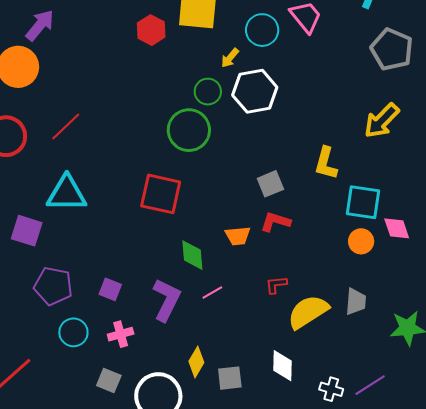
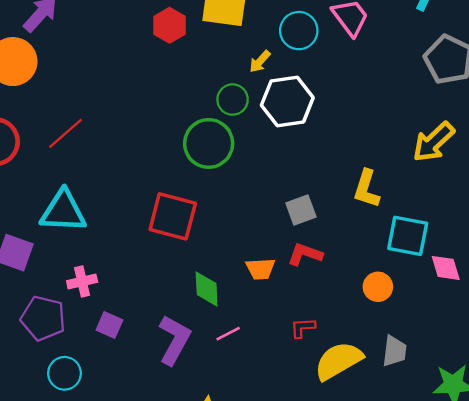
orange circle: (361, 241) -> (378, 287), moved
pink cross: (121, 334) -> (82, 281), moved

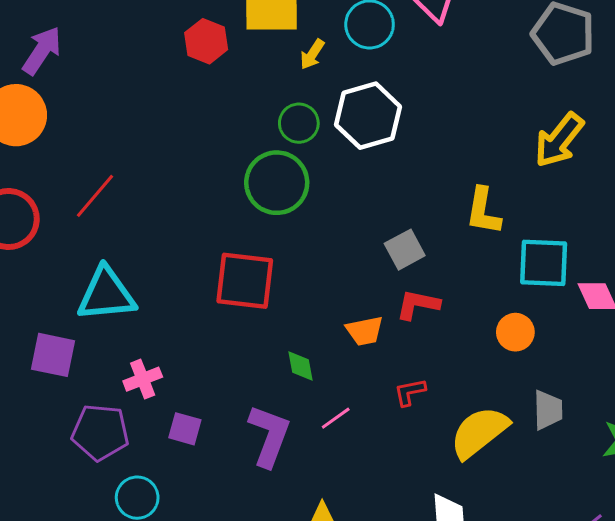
yellow arrow: (260, 61) -> (312, 54), moved
green diamond: (207, 289) -> (301, 366), size x0.7
red L-shape: (303, 328) -> (410, 392), moved

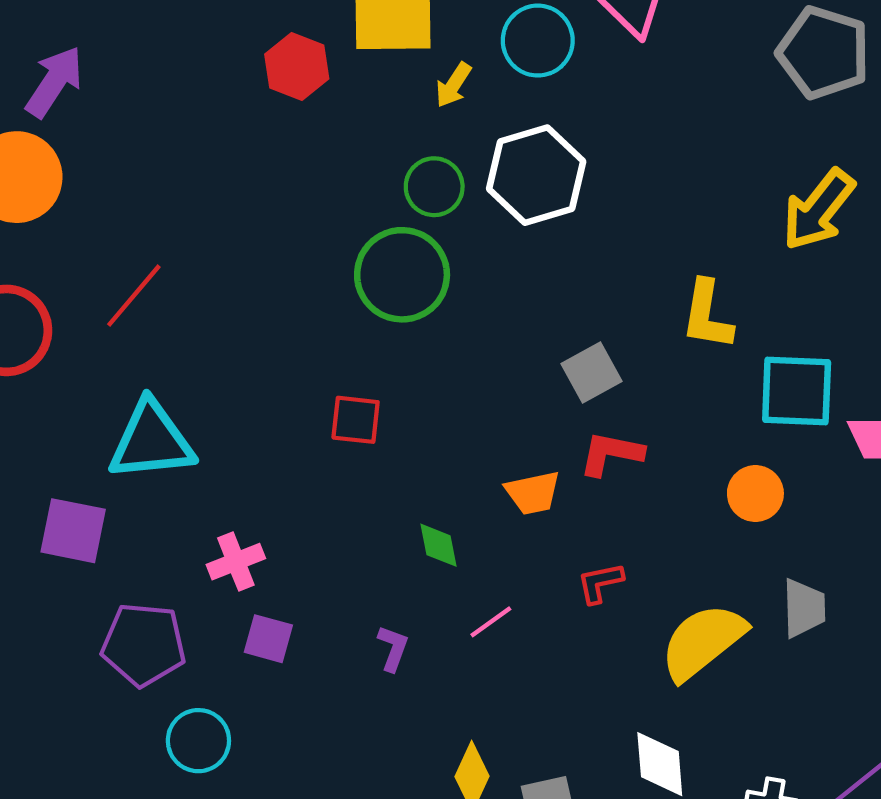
red square: (245, 281) -> (356, 420), size x0.6
pink cross: (143, 379) -> (236, 562), moved
purple L-shape: (269, 436) -> (393, 648), size x0.5

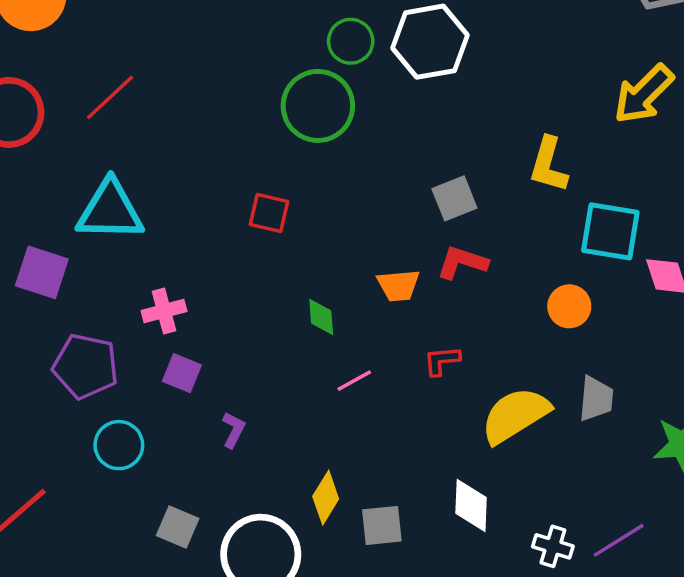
purple L-shape: (393, 648) -> (233, 430), moved

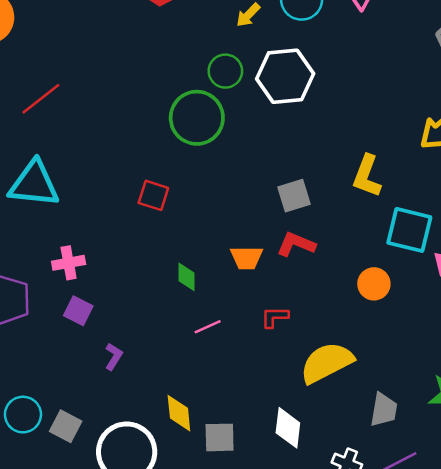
gray trapezoid: (596, 399) -> (384, 410), moved
cyan circle: (119, 445) -> (23, 415), moved
yellow diamond: (326, 498) -> (179, 413), turned -42

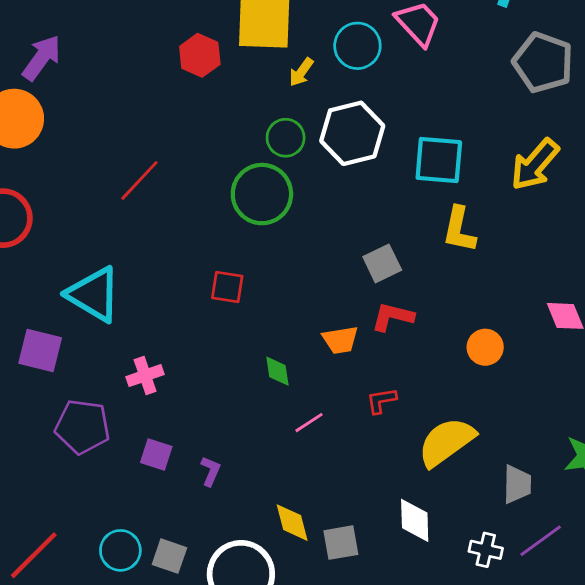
red line: (41, 99) -> (139, 180), moved
cyan triangle: (34, 184) -> (94, 294), turned 34
cyan square: (409, 230) -> (439, 160), moved
purple square: (78, 311) -> (156, 454), moved

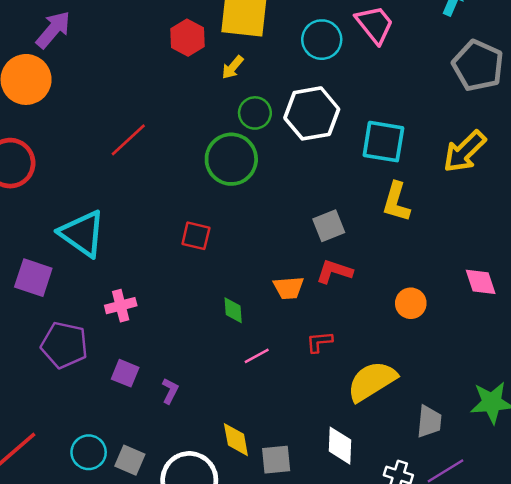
yellow arrow: (301, 72) -> (233, 67), moved

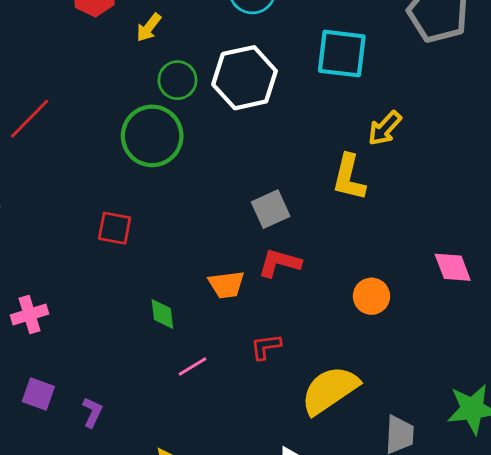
cyan square: (383, 142) -> (342, 54), moved
yellow arrow: (465, 151) -> (385, 128), moved, size x0.7

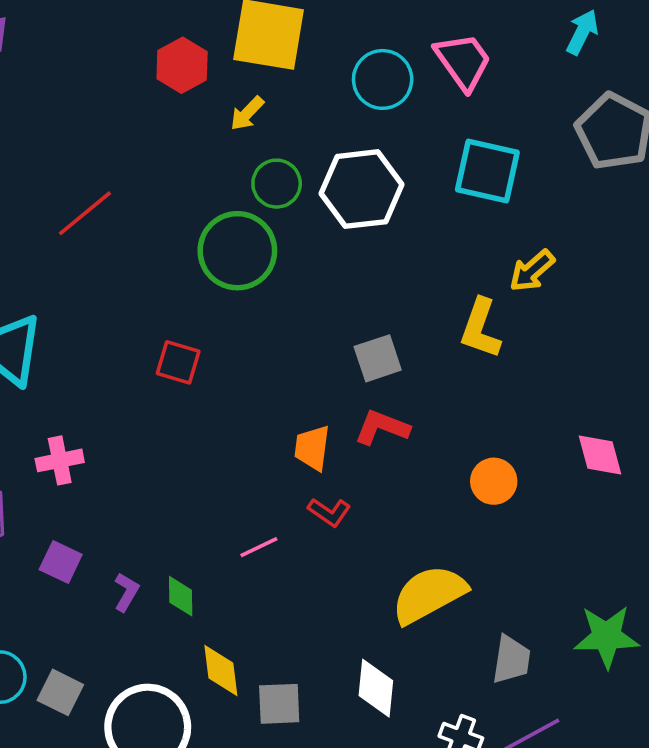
orange trapezoid: (226, 285) -> (312, 448), turned 99
green diamond: (162, 314) -> (181, 596), moved
red L-shape: (266, 347) -> (329, 512), moved, turned -144

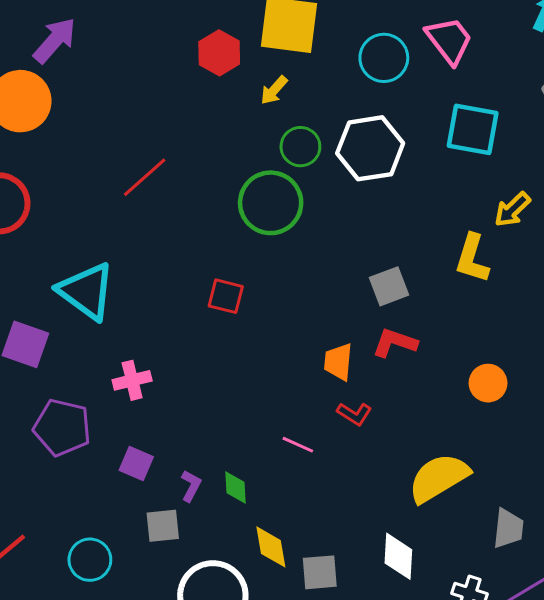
pink line: (259, 547) -> (298, 445), turned 52
gray square: (60, 692) -> (163, 526), moved, turned -30

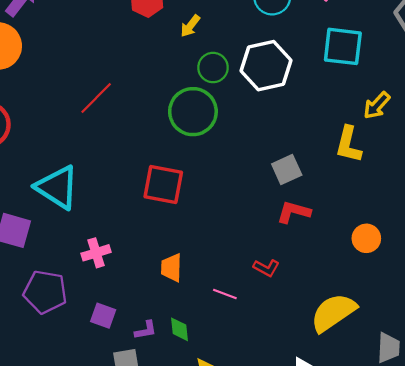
red square: (226, 296) -> (163, 185), size x1.5
orange trapezoid: (338, 362) -> (171, 268), moved
purple L-shape: (191, 486) -> (146, 330), turned 55

